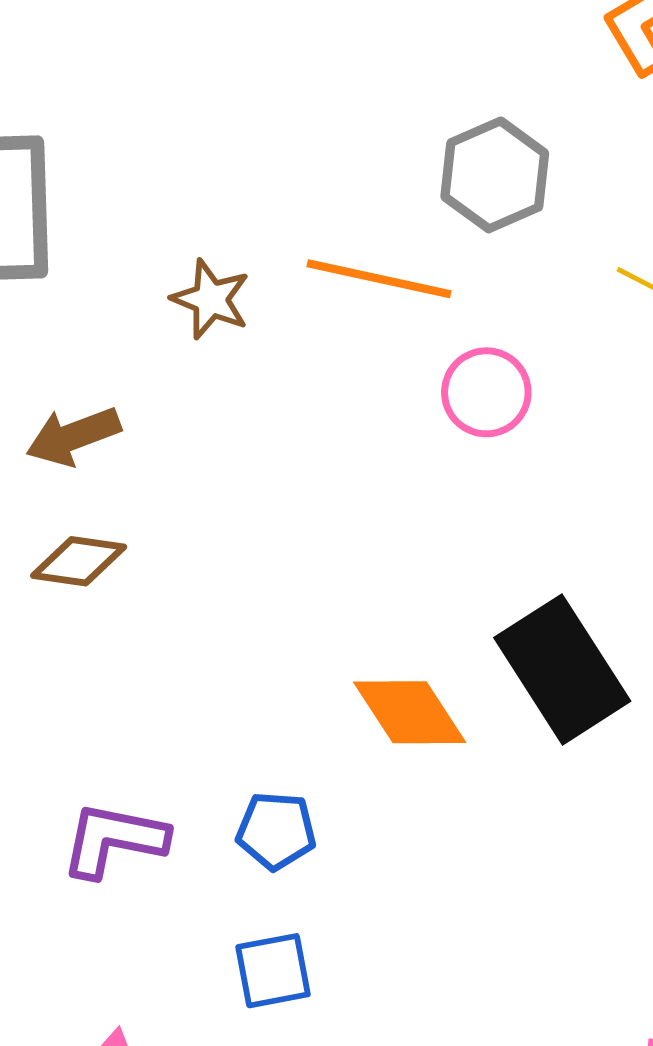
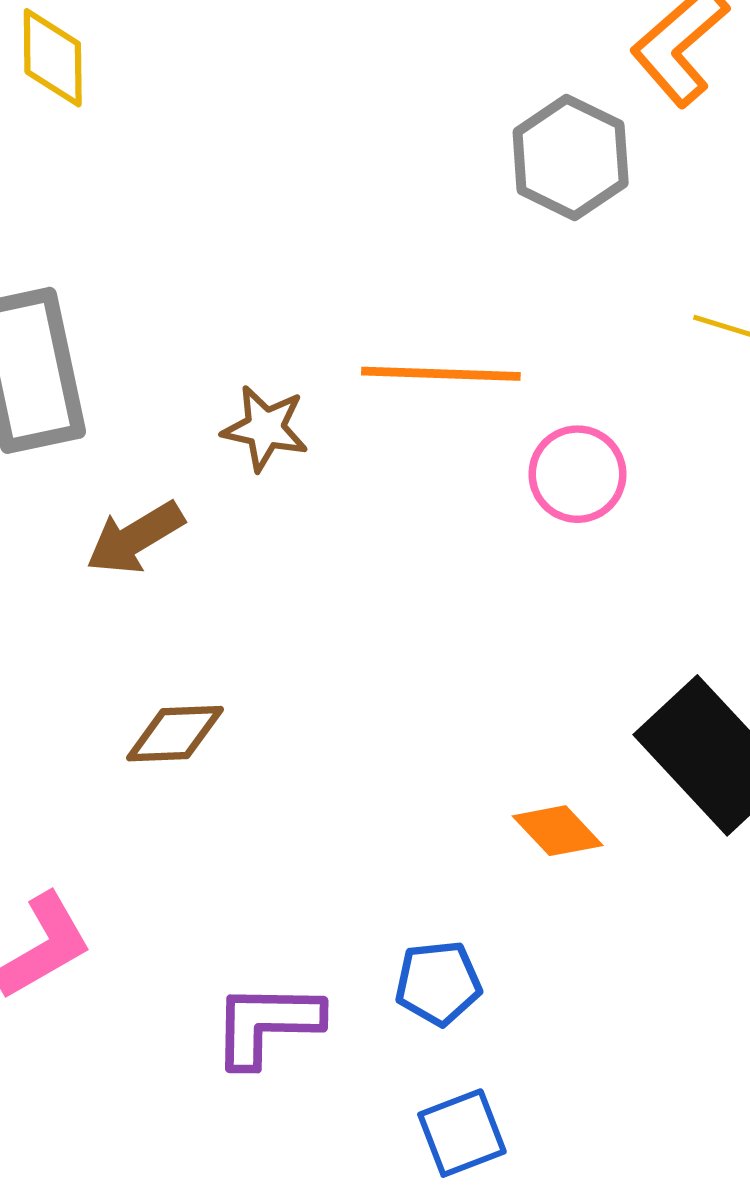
gray hexagon: (495, 175) -> (571, 157), moved
brown arrow: (73, 436) -> (135, 538), moved
orange diamond: (410, 712) -> (558, 831), size x0.7

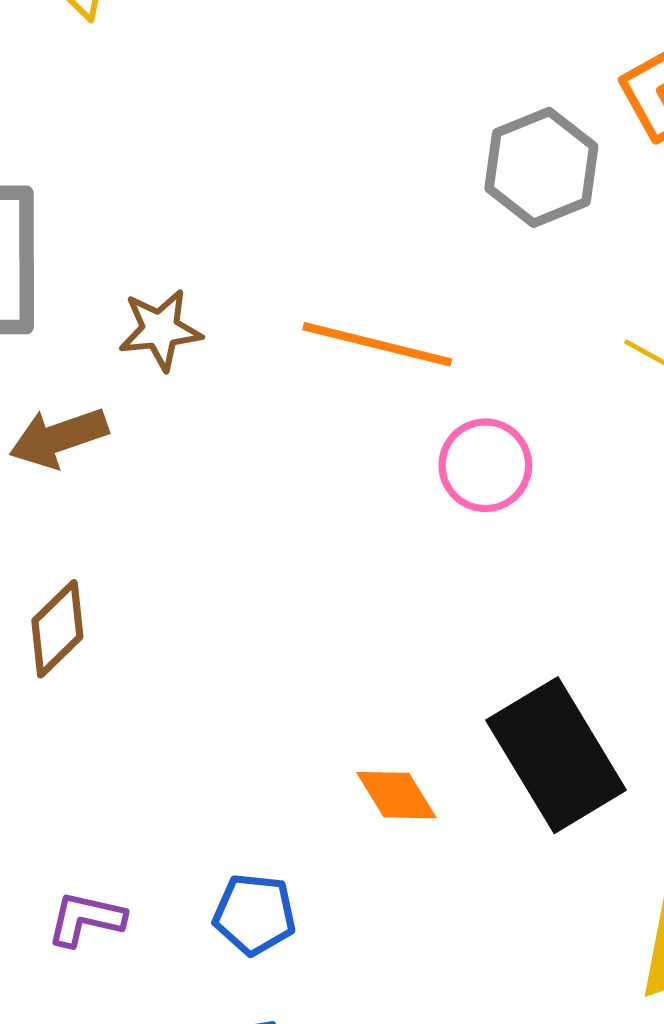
brown star: (265, 428) -> (160, 330), moved, turned -30
brown diamond: (175, 734) -> (57, 629), turned -54
purple L-shape: (267, 1024) -> (86, 919), size x0.7

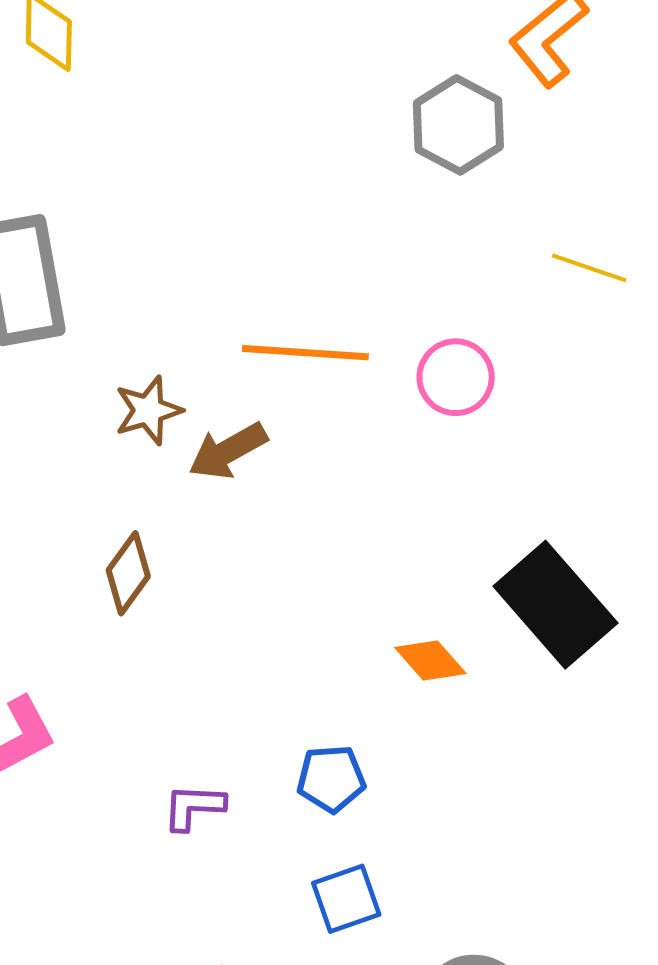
brown star: (160, 330) -> (148, 410), moved
orange line: (377, 344) -> (305, 353), moved
brown arrow: (59, 438) -> (228, 451), moved

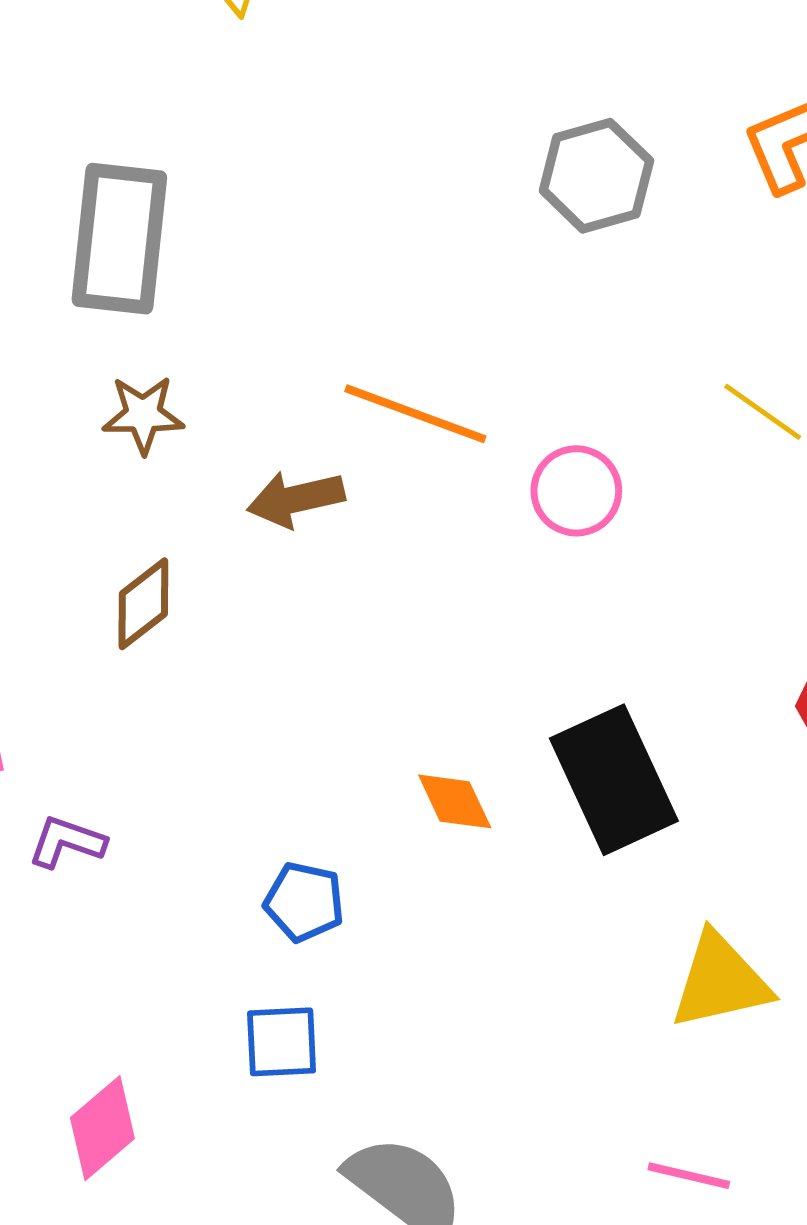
gray hexagon: (458, 125) -> (596, 176), moved
brown star: (148, 410) -> (143, 415), moved
purple L-shape: (194, 807) -> (67, 842), moved

